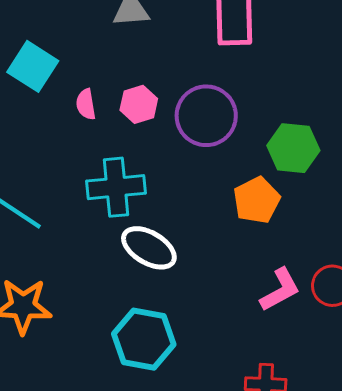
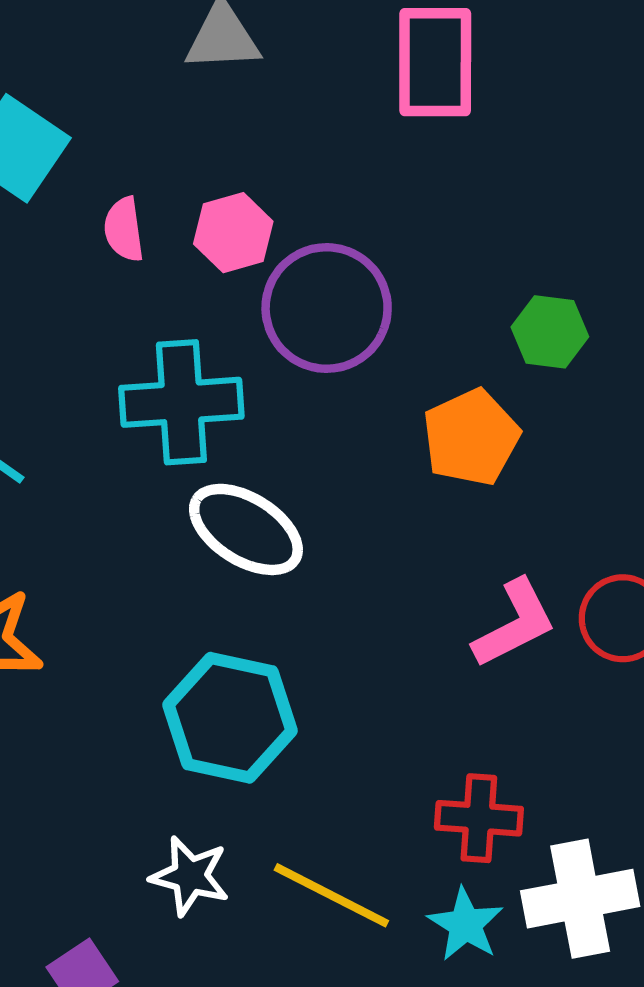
purple circle: (206, 116) -> (327, 308), moved
green hexagon: (293, 148) -> (550, 332), size x0.7

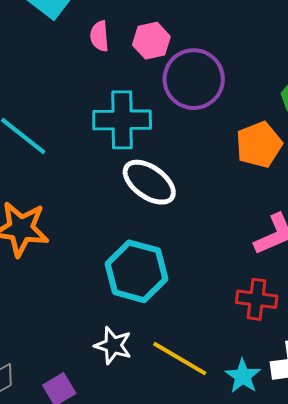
red cross: (479, 818) -> (257, 299), moved

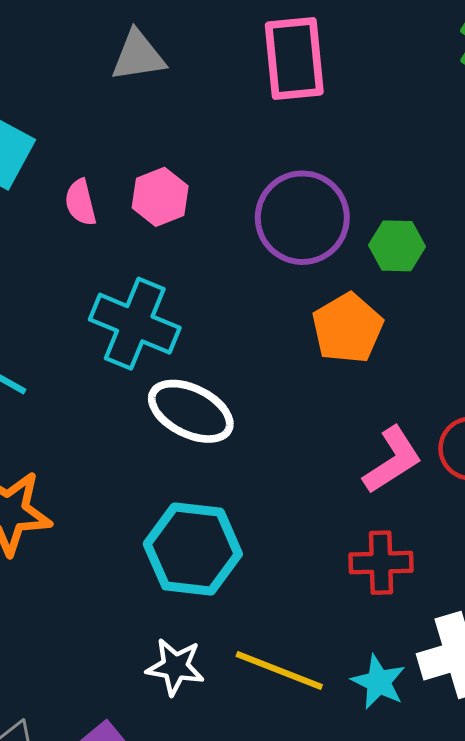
purple circle: (194, 79) -> (302, 218), moved
cyan cross: (122, 120) -> (135, 324), turned 32

